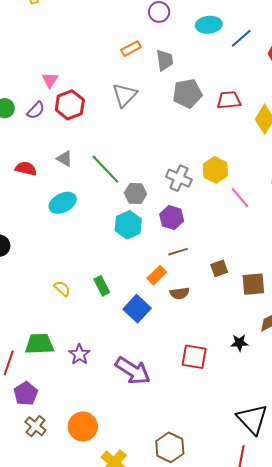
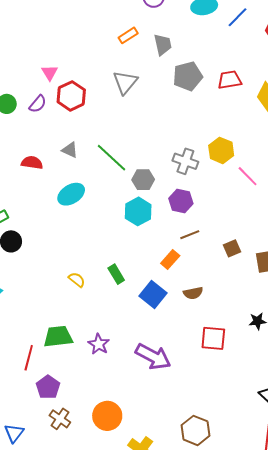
brown semicircle: (180, 293) -> (193, 293), moved

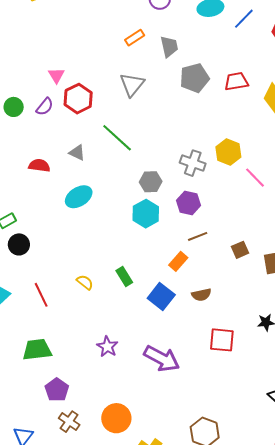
green line: (111, 158) -> (117, 138), moved
green trapezoid: (58, 337) -> (37, 350), moved
red line: (29, 358) -> (41, 295), moved, turned -40

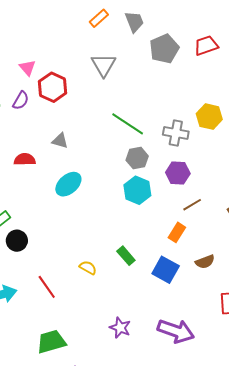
green line: (117, 138) -> (128, 124), moved

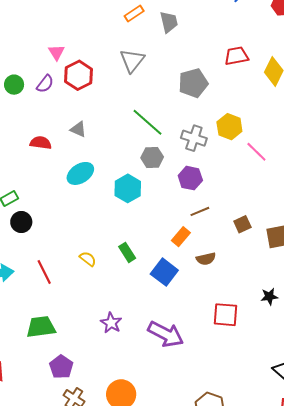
gray pentagon: (164, 49) -> (193, 83), moved
cyan hexagon: (137, 190) -> (128, 188), moved
brown semicircle: (205, 262) -> (206, 259), moved

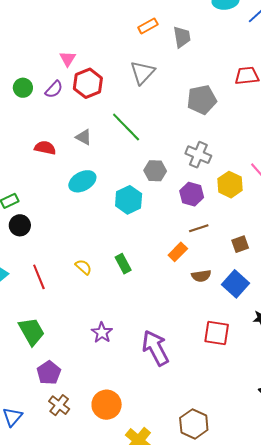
green line: (148, 122) -> (126, 127), moved
yellow hexagon: (229, 127) -> (230, 185), moved
blue square: (164, 272) -> (235, 284), moved
green trapezoid: (41, 327) -> (32, 331), turned 64
purple arrow: (166, 334) -> (155, 348), turned -150

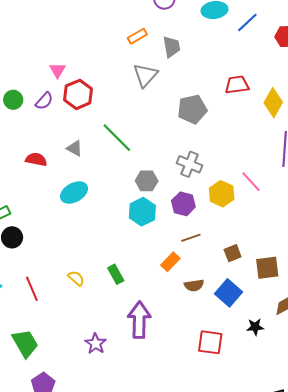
gray triangle: (143, 73) -> (145, 75), moved
cyan hexagon: (129, 200) -> (142, 212), moved
purple arrow: (155, 348) -> (139, 320), moved, turned 30

